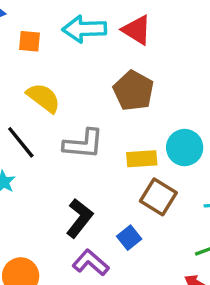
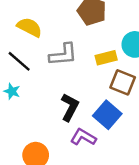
blue square: (129, 238) -> (107, 115), size x1.6

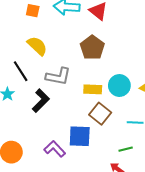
black L-shape: (70, 107) -> (41, 101), moved
blue square: (107, 115) -> (80, 136), turned 35

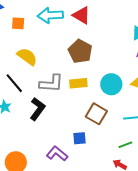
yellow rectangle: (93, 89) -> (78, 83), moved
blue square: (80, 136) -> (80, 138), size x0.6

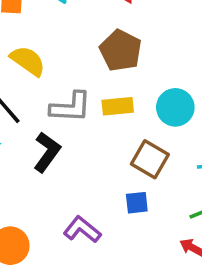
blue square: (80, 138) -> (137, 203), moved

